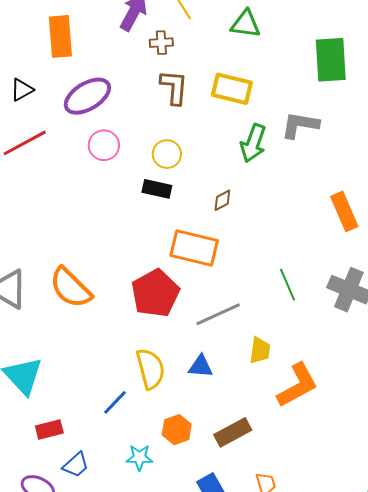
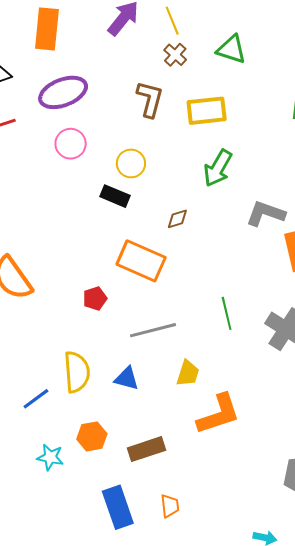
brown cross: (161, 43) -> (175, 55), moved, turned 35
yellow rectangle: (232, 89) -> (207, 111), turned -30
gray L-shape: (300, 125) -> (266, 214), moved
red pentagon: (155, 293) -> (95, 298), size x0.5

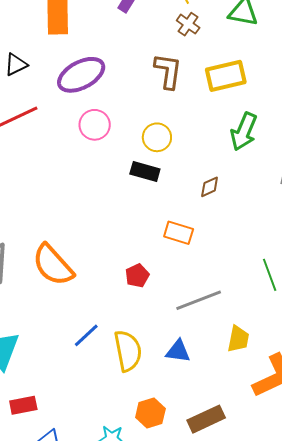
orange rectangle: (141, 261) -> (179, 233), size x0.6
blue line: (36, 399) -> (86, 335), moved

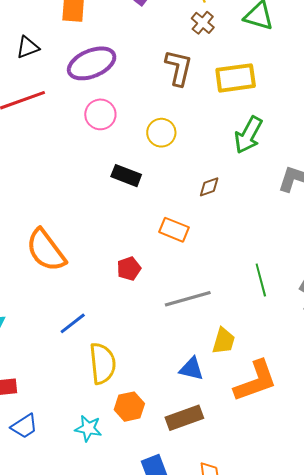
black rectangle: (145, 172) -> (126, 176), moved
yellow semicircle: (128, 351) -> (103, 363), moved
blue triangle: (178, 351) -> (192, 369), moved

